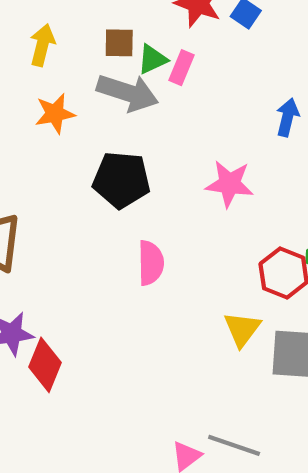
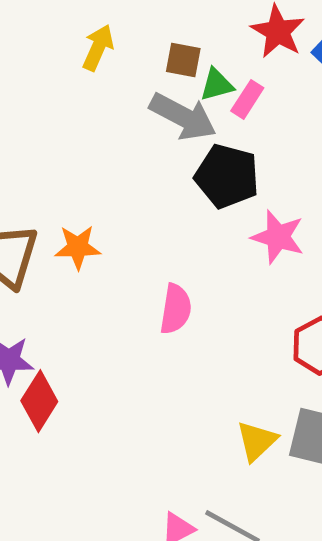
orange star: (55, 114) -> (78, 247), moved
black pentagon: (121, 180) -> (227, 176), moved
yellow triangle: (242, 329) -> (257, 441), moved

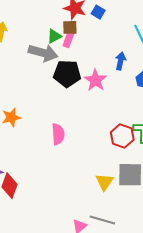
brown square: (183, 60) -> (70, 27), moved
pink star: (278, 237) -> (95, 80), moved, turned 30

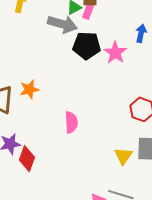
pink semicircle: (58, 134) -> (71, 122), moved

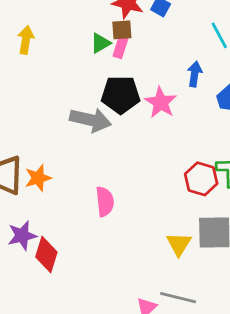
gray arrow: (62, 24) -> (91, 120), moved
orange star: (29, 89) -> (38, 178), moved

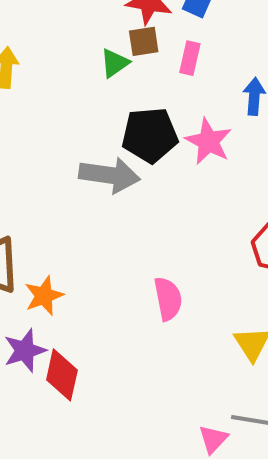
pink rectangle: (121, 47) -> (190, 58), moved
orange star: (38, 178) -> (44, 296), moved
pink semicircle: (105, 202) -> (168, 299), moved

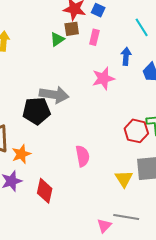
black pentagon: (150, 135) -> (36, 111), moved
pink star: (209, 141) -> (103, 78), turned 30
red diamond: (62, 375) -> (45, 191), moved

